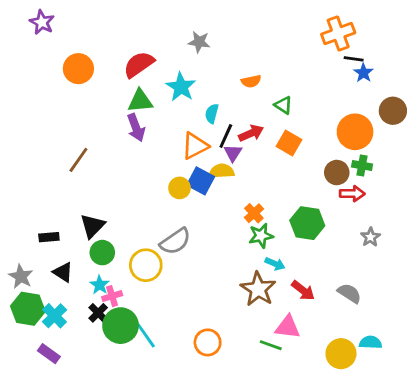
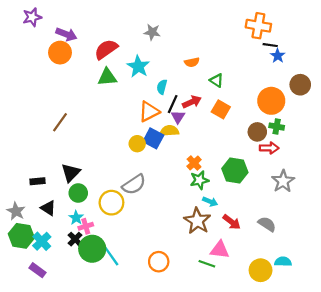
purple star: (42, 22) -> (32, 17), turned 30
orange cross: (338, 34) -> (258, 26), turned 30
purple arrow: (136, 128) -> (66, 34), moved, turned -48
gray star: (370, 237) -> (283, 181), size x1.5

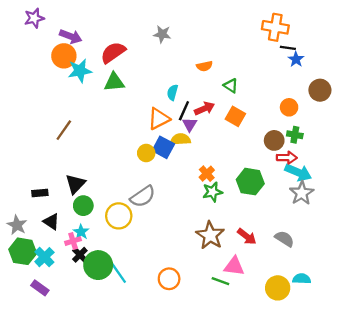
cyan star: (138, 66) -> (80, 71), moved, turned 30
orange circle: (271, 101) -> (289, 107), size x0.6
cyan arrow: (210, 202) -> (298, 172), moved, size x1.6
pink cross: (86, 226) -> (73, 241), moved

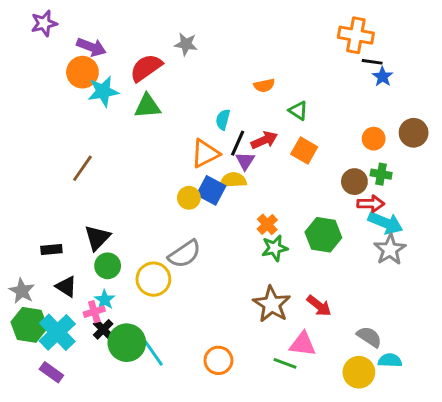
gray star: (162, 34) -> (186, 44), moved
brown circle: (320, 90) -> (414, 133), moved
gray semicircle: (284, 239) -> (369, 337), moved
cyan cross: (44, 257) -> (57, 332), size x1.4

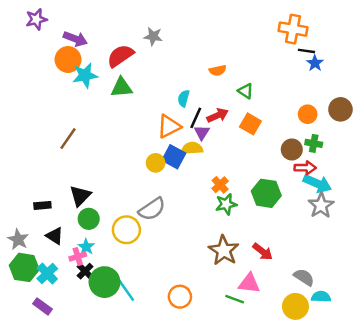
cyan cross: (57, 332) -> (47, 274), size x0.7

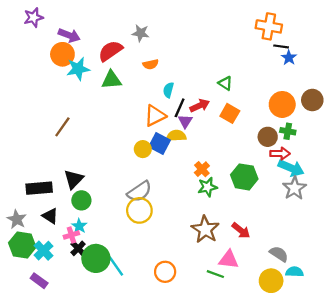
orange semicircle: (218, 70) -> (151, 64), moved
orange circle: (308, 114) -> (282, 104), size x1.5
black rectangle: (42, 205) -> (39, 188), size x1.6
yellow circle: (126, 230) -> (139, 210), moved

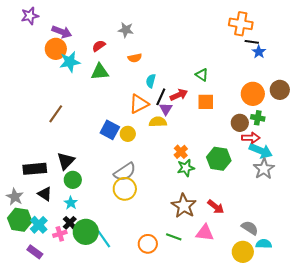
red semicircle: (110, 51) -> (99, 46), size x0.6
orange square: (230, 113) -> (206, 102), turned -30
blue square: (160, 144) -> (110, 130), moved
pink cross: (71, 235) -> (60, 234), moved
green line: (215, 274) -> (174, 237), moved

